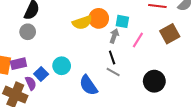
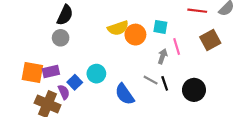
orange circle: (99, 18) -> (135, 35), moved
gray arrow: (114, 36) -> (163, 56), moved
pink line: (138, 40) -> (177, 46), turned -49
black line: (112, 58) -> (165, 83), moved

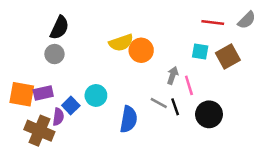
cyan square: (160, 27) -> (200, 52), moved
pink line: (177, 46) -> (189, 85), moved
purple semicircle: (64, 92) -> (58, 117), turned 32
blue semicircle: (125, 94) -> (129, 119), turned -135

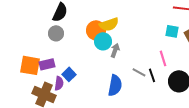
orange circle: (141, 50) -> (96, 30), moved
gray arrow: (173, 75) -> (115, 50), moved
cyan circle: (96, 95) -> (103, 41), moved

